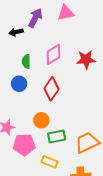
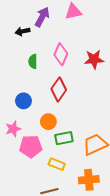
pink diamond: (54, 54) -> (61, 54), turned -35
blue circle: (19, 84) -> (23, 101), moved

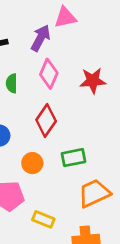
purple arrow: (42, 17) -> (41, 38), moved
green rectangle: (64, 138) -> (74, 158), moved

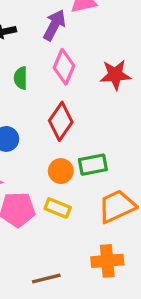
orange circle: (32, 163) -> (61, 171), moved
yellow rectangle: (43, 219) -> (58, 208), moved

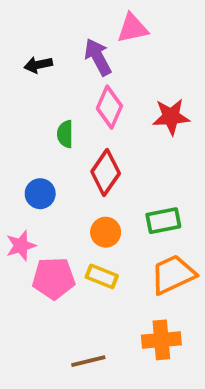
purple arrow: (54, 25) -> (98, 57), turned -56
green semicircle: (21, 78) -> (65, 134), moved
green rectangle: (93, 165) -> (163, 221), moved

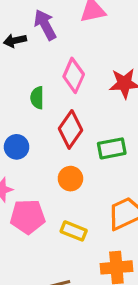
purple arrow: (98, 57) -> (45, 25), moved
green rectangle: (163, 221) -> (112, 148), moved
yellow rectangle: (102, 276) -> (74, 231), moved

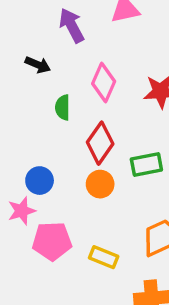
black arrow: (15, 41) -> (38, 65), moved, turned -145
blue circle: (17, 147) -> (40, 181), moved
orange circle: (70, 179) -> (100, 184), moved

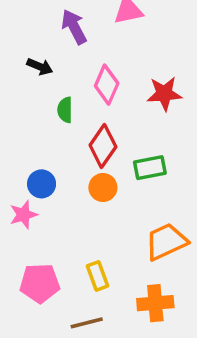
pink pentagon: (52, 241) -> (40, 283), moved
yellow rectangle: (104, 257) -> (98, 276), moved, turned 48

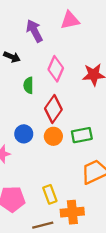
green rectangle: (150, 168) -> (82, 135), moved
blue circle: (42, 184) -> (24, 134), moved
orange cross: (155, 303) -> (72, 212), moved

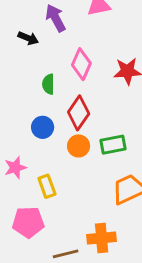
black arrow: (12, 57) -> (28, 38), moved
blue circle: (24, 134) -> (43, 127), moved
yellow rectangle: (50, 194) -> (47, 186), moved

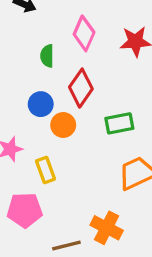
orange circle: (79, 146) -> (63, 125), moved
orange cross: (102, 238) -> (107, 228), turned 32

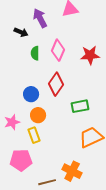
green semicircle: (47, 56) -> (35, 53), moved
orange circle: (63, 125) -> (38, 115), moved

